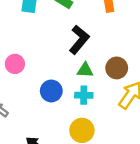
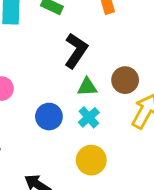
cyan cross: (84, 95) -> (89, 117), turned -36

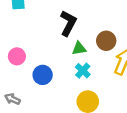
blue circle: (49, 117) -> (43, 75), moved

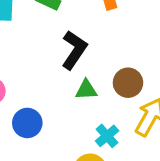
cyan cross: (83, 71) -> (107, 136), moved

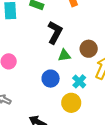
blue circle: (27, 123) -> (51, 79), moved

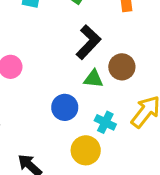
brown circle: (89, 49) -> (122, 67), moved
cyan cross: (79, 81) -> (105, 122), turned -32

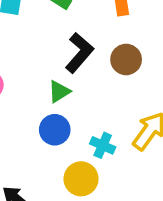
brown circle: (122, 67) -> (126, 59), moved
green triangle: (93, 79) -> (59, 92), moved, turned -36

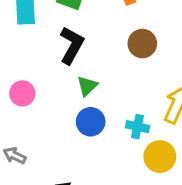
black L-shape: (79, 53) -> (72, 45), moved
yellow circle: (81, 179) -> (160, 157), moved

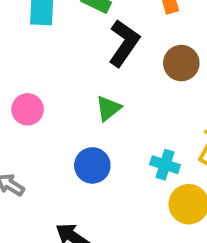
black L-shape: (72, 45) -> (124, 43), moved
blue circle: (91, 122) -> (92, 165), moved

